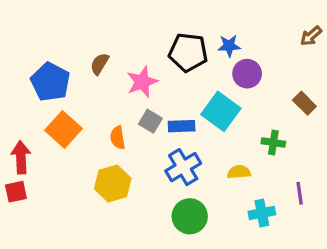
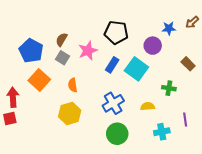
blue star: (229, 46) -> (169, 28), moved
gray square: (150, 121) -> (63, 58), moved
blue rectangle: (182, 126) -> (112, 65), moved, turned -56

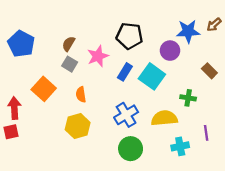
blue star: (169, 28) -> (188, 31), size x1.5
blue pentagon: (31, 51) -> (21, 44), moved
yellow semicircle: (148, 106) -> (164, 118), size x1.6

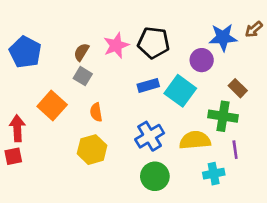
pink star: (98, 56) -> (116, 45), moved
brown rectangle: (209, 71) -> (238, 88), moved
blue rectangle: (125, 72) -> (148, 85), turned 42
green cross: (188, 98) -> (223, 116), size x1.5
purple line: (206, 133) -> (235, 150), moved

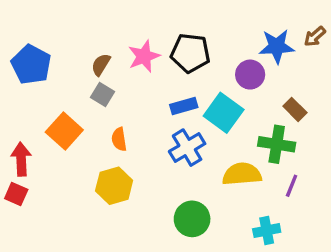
blue cross: (150, 136) -> (187, 148), moved
purple line: (235, 150) -> (292, 186), turned 30
red square: (13, 156) -> (16, 194), turned 36
cyan cross: (214, 174) -> (267, 230), moved

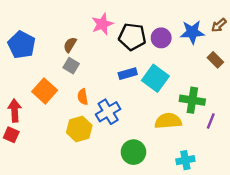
pink star: (144, 56) -> (102, 24), moved
purple circle: (250, 75) -> (161, 38), moved
brown rectangle: (295, 109) -> (215, 60), moved
blue cross: (187, 148) -> (108, 112), moved
purple line: (292, 186) -> (211, 121), moved

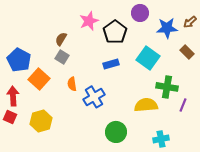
black pentagon: (132, 37) -> (115, 32), turned 30
purple circle: (161, 38) -> (140, 13), moved
blue pentagon: (22, 45) -> (19, 60), moved
cyan square: (155, 78) -> (148, 58), moved
yellow hexagon: (79, 129) -> (41, 121), moved

